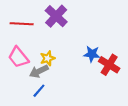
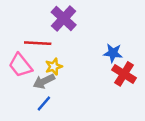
red line: (22, 24) -> (38, 43), moved
blue star: (92, 54) -> (113, 53), moved

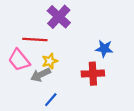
red cross: (124, 74) -> (93, 74), moved, turned -35
blue line: (44, 104) -> (51, 100), moved

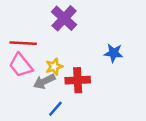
red line: (35, 39) -> (23, 43), moved
red cross: (93, 74) -> (78, 80), moved

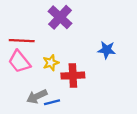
gray arrow: (44, 81) -> (37, 96), moved
blue line: (55, 109) -> (52, 102), turned 35

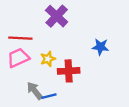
pink trapezoid: (19, 62) -> (18, 58), turned 105
gray arrow: (37, 96) -> (35, 91), turned 78

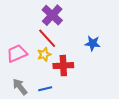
red line: (20, 38) -> (47, 38), moved, turned 45
gray arrow: (35, 91) -> (20, 87), moved

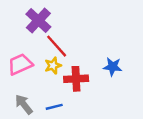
purple cross: (52, 15) -> (38, 20), moved
blue star: (93, 43) -> (113, 67), moved

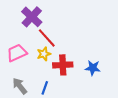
blue star: (113, 67) -> (93, 68), moved
blue line: (54, 107) -> (45, 88), turned -56

